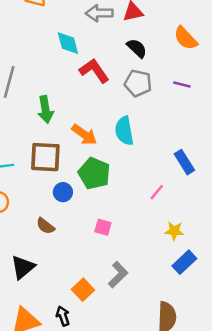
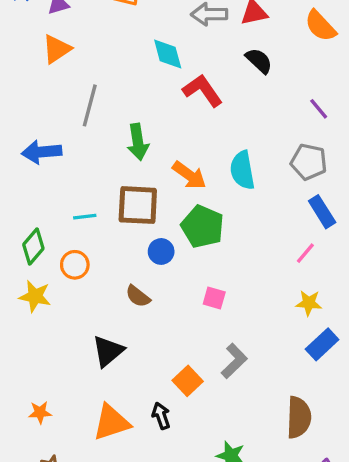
orange semicircle: (186, 38) -> (320, 26), moved
gray pentagon: (138, 83) -> (309, 162), moved
purple line: (182, 84) -> (319, 109), turned 36
pink line: (157, 192) -> (305, 253), moved

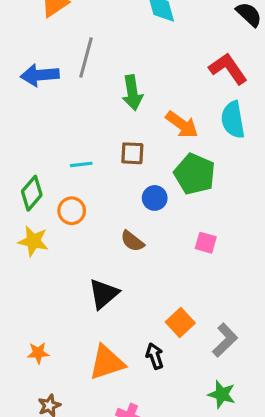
red L-shape: (203, 91) -> (228, 69), moved
blue arrow: (42, 152) -> (40, 75), moved
brown square: (138, 205) -> (132, 153), size x0.6
gray L-shape: (234, 361) -> (225, 340), moved

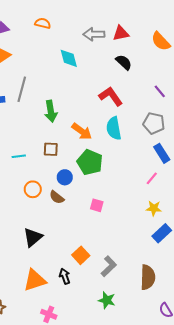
orange circle: (72, 211) -> (33, 189), moved
brown semicircle: (132, 241) -> (57, 197), moved

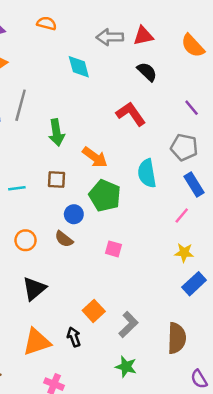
cyan semicircle: (114, 128) -> (147, 173), moved
orange circle: (33, 189) -> (26, 240), moved

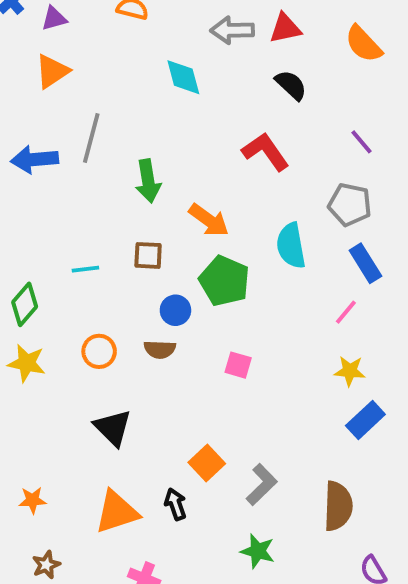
brown semicircle: (64, 239) -> (160, 349), turned -36
black triangle: (34, 289) -> (113, 428), turned -35

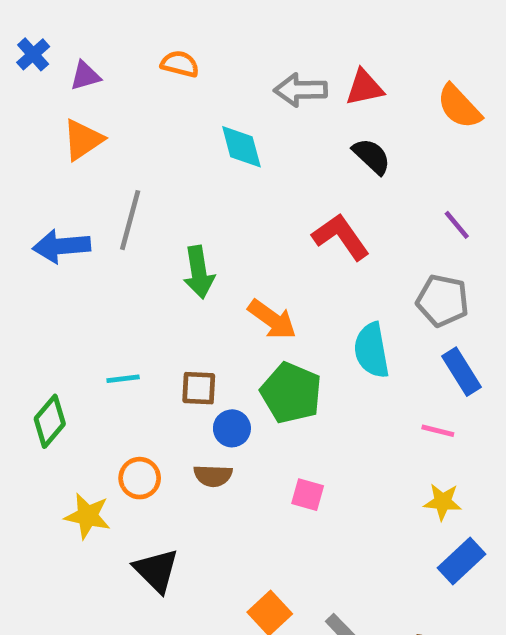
brown square: (148, 255) -> (199, 388), moved
pink line: (346, 312) -> (438, 431), turned 64
yellow star: (27, 363) -> (88, 516), moved

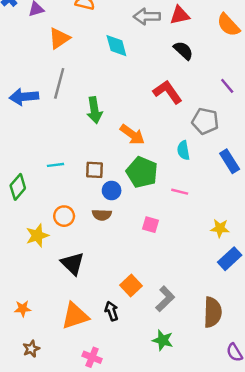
orange triangle: (83, 140) -> (59, 38), moved
gray pentagon: (443, 301) -> (205, 121), moved
cyan semicircle: (372, 350) -> (183, 150), size x0.7
pink line: (438, 431) -> (180, 192), moved
yellow star: (88, 516) -> (37, 236), turned -30

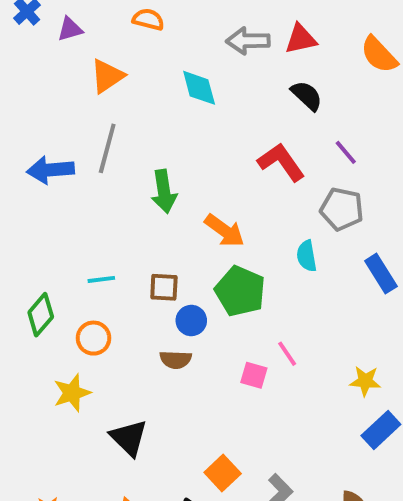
purple line: (227, 86) -> (346, 152), moved
pink line: (180, 192) -> (287, 354), moved, turned 42
orange circle: (64, 216) -> (94, 338), moved

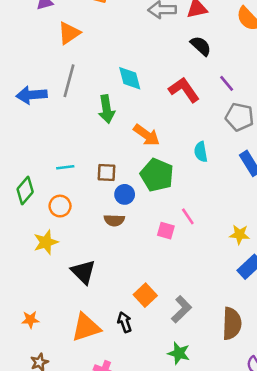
cyan diamond: (199, 88) -> (130, 78), moved
gray pentagon: (342, 209) -> (239, 117), moved

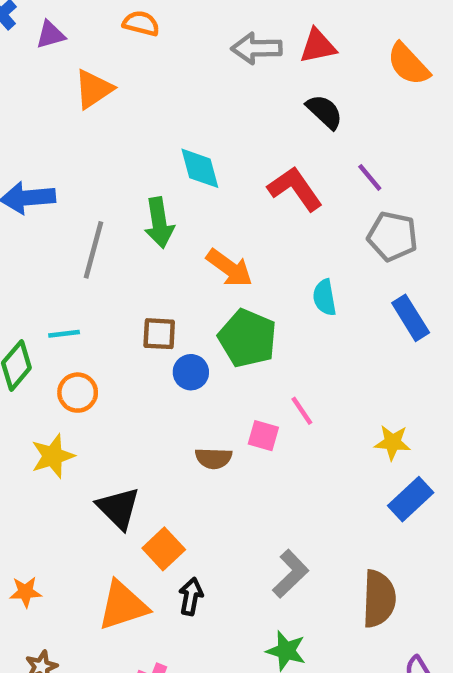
gray line: (69, 81) -> (93, 250), moved
cyan line: (65, 167) -> (64, 334), moved
brown semicircle: (114, 220) -> (214, 458), moved
orange square: (145, 295) -> (164, 549), moved
black arrow: (125, 322) -> (191, 596), turned 30

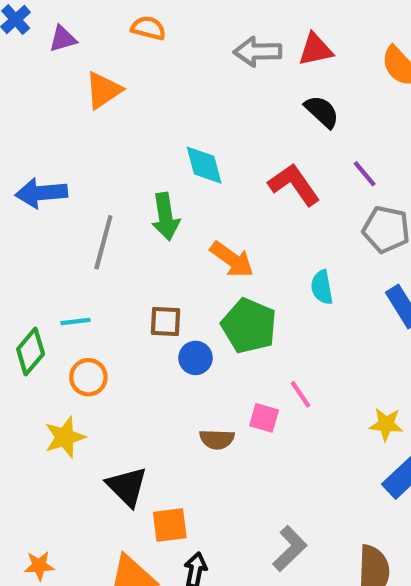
orange square: (164, 549) -> (170, 525), turned 36

